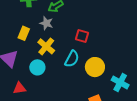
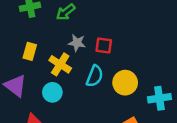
gray star: (46, 23) -> (77, 43), moved
cyan cross: (120, 82) -> (159, 98), turned -30

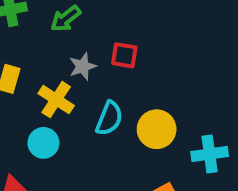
gray star: (77, 43) -> (83, 66), turned -30
red square: (104, 46) -> (124, 55), moved

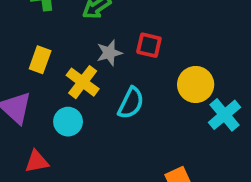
yellow circle: (157, 129) -> (196, 84), moved
cyan cross: (210, 154) -> (224, 115), moved, turned -36

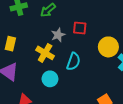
yellow rectangle: (40, 60) -> (10, 44), moved
cyan circle: (68, 122) -> (50, 79), moved

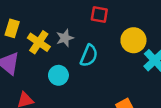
gray star: (58, 35) -> (65, 38), moved
yellow cross: (45, 53) -> (39, 42), moved

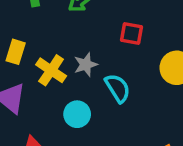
cyan semicircle: (89, 56) -> (118, 88), turned -55

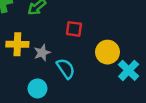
yellow cross: (51, 70) -> (17, 44), moved, turned -30

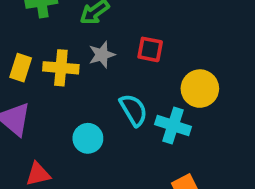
gray star: (42, 53) -> (102, 55), moved
cyan cross: (129, 70) -> (173, 126), moved, turned -30

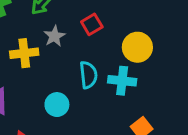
red square: (150, 49) -> (92, 24), turned -30
cyan semicircle: (134, 110) -> (88, 75), turned 36

